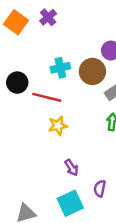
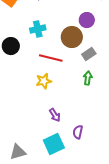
cyan cross: (60, 68) -> (38, 29), moved
red line: (47, 97) -> (51, 58), moved

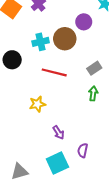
purple circle: (87, 20) -> (84, 22), moved
brown circle: (72, 37) -> (65, 39), moved
yellow star: (44, 81) -> (37, 104), moved

